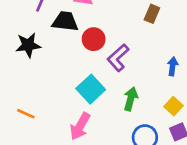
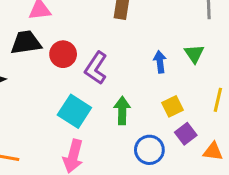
yellow square: (174, 106) -> (172, 106), turned 36

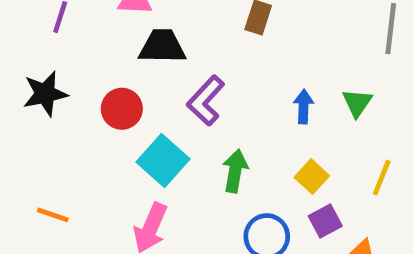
black trapezoid: (26, 43) -> (162, 46), moved
red circle: (63, 54) -> (122, 109), moved
yellow square: (172, 106) -> (312, 177), turned -30

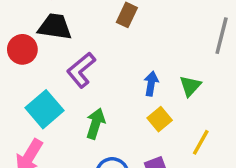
red circle: (122, 109) -> (22, 49), moved
yellow square: (312, 177) -> (160, 119), moved

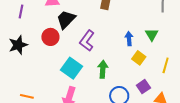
black trapezoid: (55, 27) -> (66, 19), turned -40

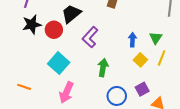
black star: (18, 45) -> (32, 24), moved
yellow line: (166, 65) -> (162, 58), moved
cyan square: (71, 68) -> (59, 63), moved

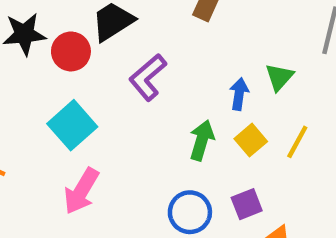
green triangle: (156, 38) -> (279, 77), moved
green arrow: (103, 68) -> (202, 140), moved

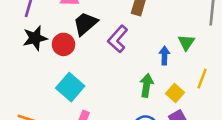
purple L-shape: (148, 77) -> (118, 39), moved
yellow square: (251, 140) -> (175, 93), moved

